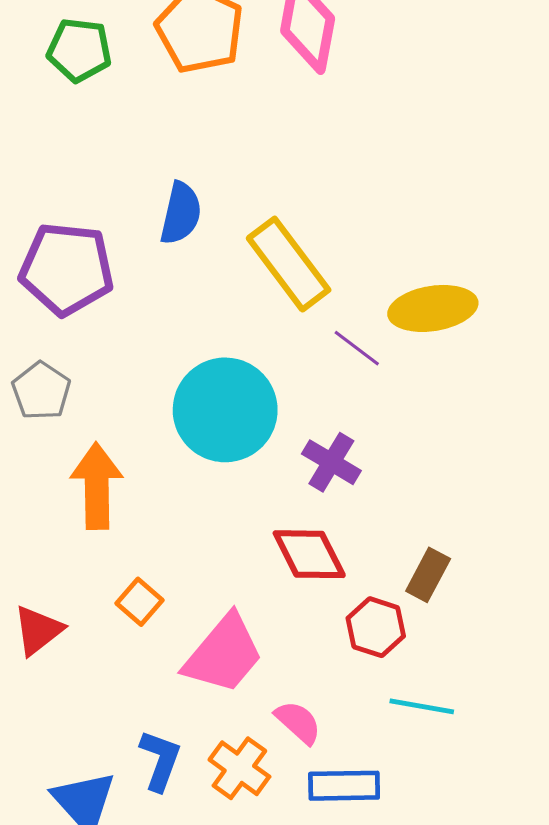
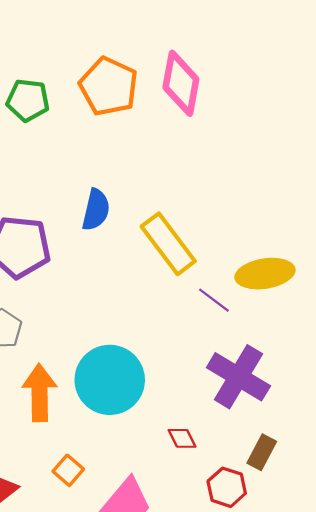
cyan circle: (225, 410) -> (110, 380), moved
purple cross: (331, 462) -> (238, 377), moved, size x1.6
red diamond: (309, 554) -> (182, 438), size x0.6

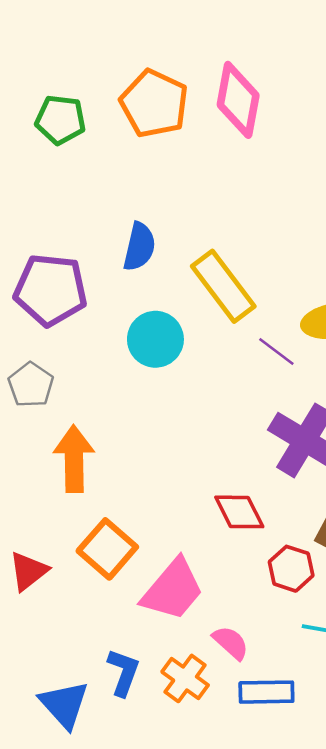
cyan circle: (110, 380) -> (155, 339), moved, size x0.7
red diamond: (182, 438) -> (239, 512), size x1.5
orange square: (68, 470) -> (107, 549), size x1.6

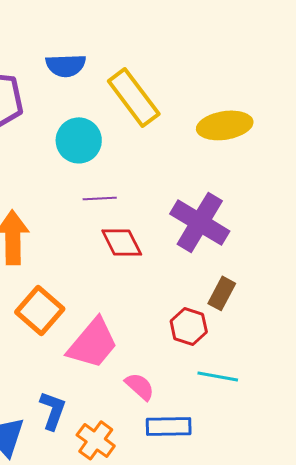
blue semicircle: (139, 247) -> (66, 65), turned 75
purple line: (276, 352) -> (100, 198), moved, turned -40
red diamond: (239, 512) -> (122, 242), moved
orange cross: (185, 678) -> (96, 440), moved

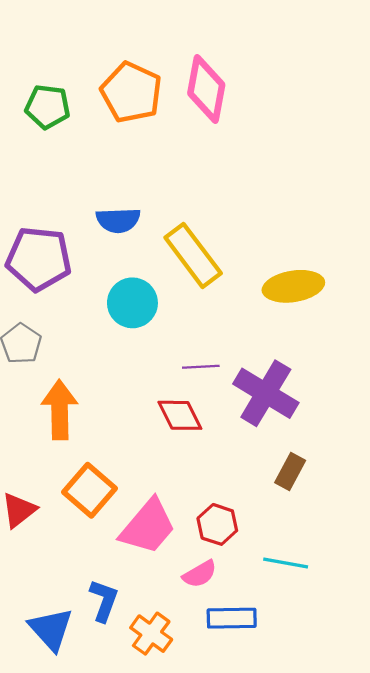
purple line: (100, 198) -> (201, 367), moved
red hexagon: (189, 326) -> (217, 524), moved
pink semicircle: (140, 386) -> (200, 574), turned 108

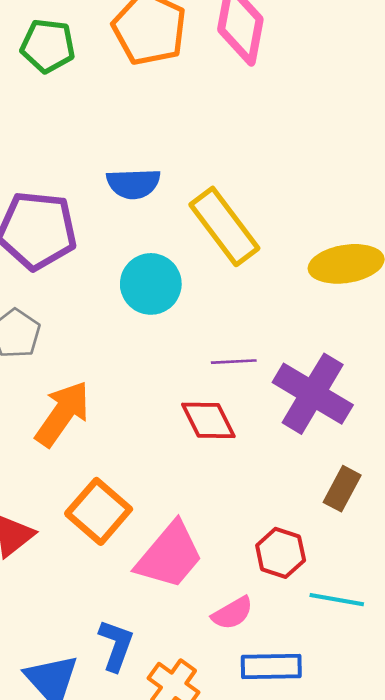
orange arrow: (60, 410) -> (62, 414), turned 36
red hexagon: (217, 524) -> (281, 553), moved

